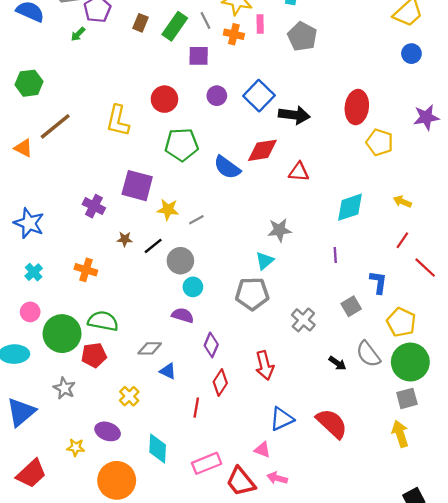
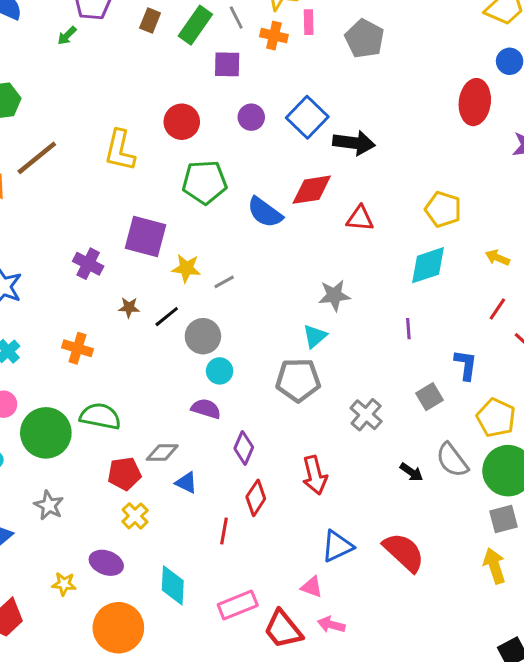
red ellipse: (357, 107) -> (475, 102), moved
yellow pentagon: (380, 142) -> (443, 209), moved
red pentagon: (94, 355) -> (124, 474), moved

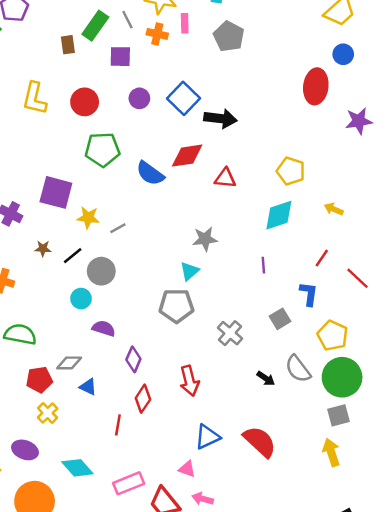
brown rectangle: (150, 21) -> (68, 45), moved, turned -30
yellow L-shape: (120, 150) -> (35, 98), moved
red line: (497, 309) -> (322, 258), moved
cyan circle: (220, 371) -> (81, 299), moved
cyan diamond: (173, 585) -> (77, 468), turned -44

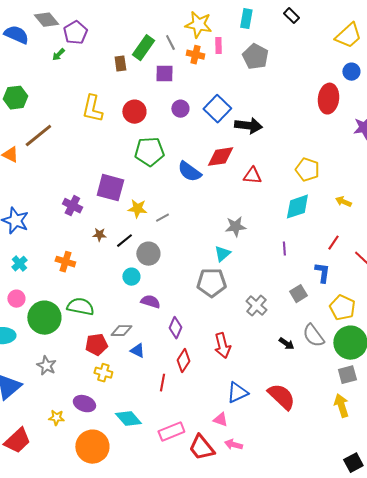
yellow cross: (48, 413) -> (103, 373), turned -30

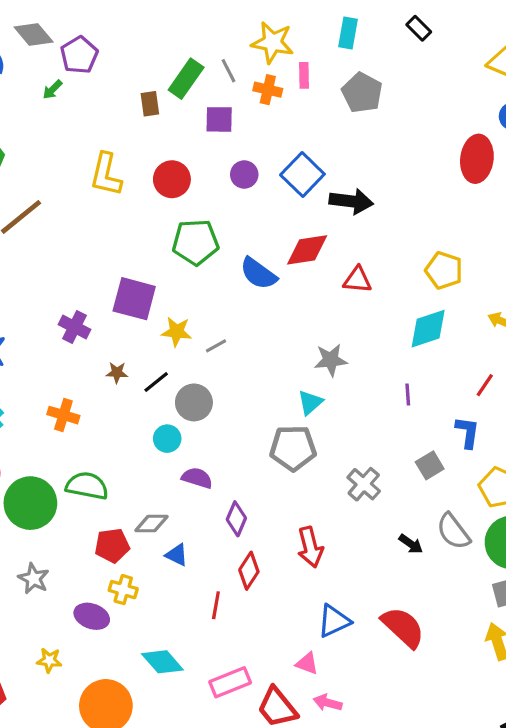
purple ellipse: (84, 404) -> (92, 616), moved

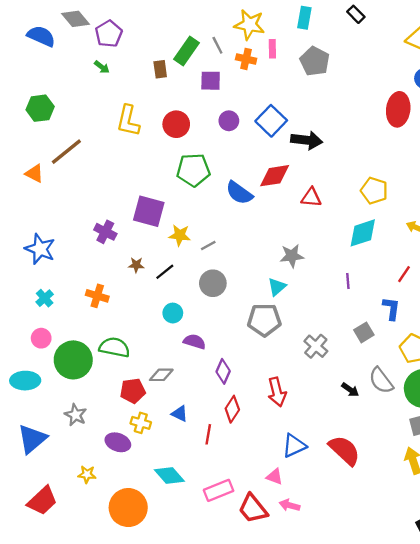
green arrow: (52, 90) -> (102, 67), moved, turned -98
gray circle: (194, 402) -> (213, 283), moved
blue triangle: (177, 555) -> (180, 414), moved

